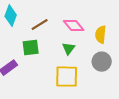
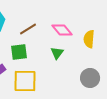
gray circle: (102, 62) -> (90, 78), moved
yellow square: (67, 77) -> (25, 81), moved

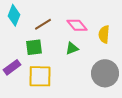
green triangle: (57, 53) -> (72, 48), turned 32
gray circle: (90, 78) -> (105, 73), size x1.4

